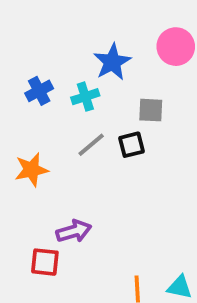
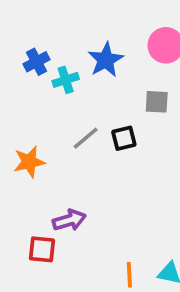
blue cross: (39, 91) -> (36, 62), moved
cyan cross: (85, 97) -> (66, 80), moved
gray square: (151, 110) -> (157, 102), moved

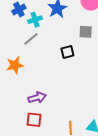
gray line: (86, 138) -> (31, 39), moved
red square: (42, 249) -> (34, 120), moved

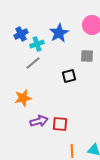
orange star: (15, 65) -> (23, 98), moved
red square: (34, 120) -> (60, 124), moved

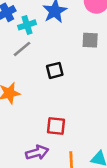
black square: (69, 76) -> (55, 70), moved
purple arrow: (39, 121) -> (37, 153), moved

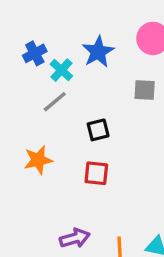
cyan cross: (27, 25) -> (61, 70), turned -30
red square: (56, 126) -> (96, 173), moved

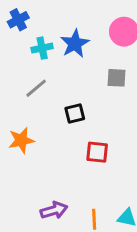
blue cross: (35, 53) -> (18, 20), moved
cyan cross: (61, 70) -> (42, 48), moved, turned 36
red square: (96, 173) -> (97, 152), moved

